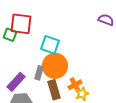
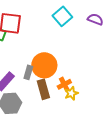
cyan square: (50, 45) -> (62, 16), moved, turned 30

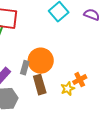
orange cross: (64, 84) -> (80, 80), moved

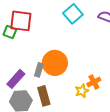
brown rectangle: (40, 85) -> (44, 96), moved

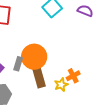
brown rectangle: (44, 96) -> (39, 78), moved

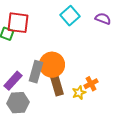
gray rectangle: (18, 64) -> (36, 72), size x1.5

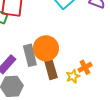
gray rectangle: (36, 72) -> (30, 55), turned -30

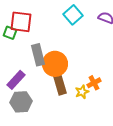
gray rectangle: (30, 55) -> (38, 55), moved

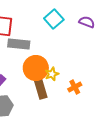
gray rectangle: (38, 55) -> (19, 44), moved, turned -70
yellow star: (82, 92) -> (52, 74), moved

